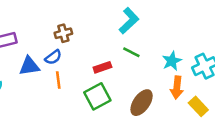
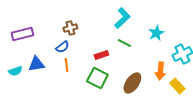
cyan star: (172, 61) -> (156, 33), moved
blue triangle: (29, 66) -> (36, 64), moved
green square: (97, 96) -> (97, 78), turned -35

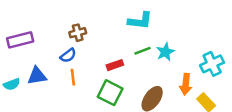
cyan L-shape: (122, 18) -> (140, 21), turned 50
cyan star: (156, 33) -> (165, 52), moved
green line: (124, 43) -> (142, 51), turned -48

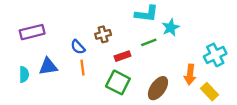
brown cross: (78, 33) -> (103, 34), moved
cyan star: (165, 52) -> (171, 27), moved
blue semicircle: (68, 55) -> (78, 47), turned 84
cyan semicircle: (12, 84) -> (24, 74), turned -70

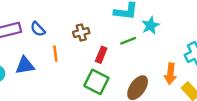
blue semicircle: (78, 47) -> (38, 29), moved
red rectangle: (122, 56) -> (101, 55), turned -49
orange line: (82, 68) -> (55, 54), moved

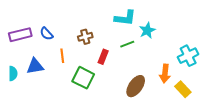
green square: (96, 82) -> (83, 78), moved

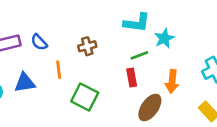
red rectangle: (103, 57) -> (132, 77), moved, turned -32
orange arrow: (165, 73) -> (172, 81), moved

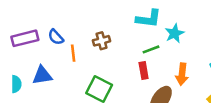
orange line: (59, 70) -> (73, 53), moved

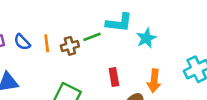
green line: (151, 49) -> (92, 37), moved
orange line: (73, 53) -> (47, 43), moved

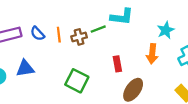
cyan star: (146, 38) -> (166, 30), moved
orange arrow: (154, 81) -> (152, 54), moved

